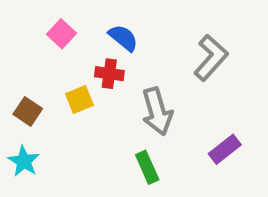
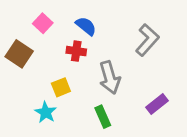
yellow square: (79, 99) -> (61, 87), moved
brown square: (28, 111) -> (19, 54), moved, size x1.4
cyan star: (24, 161) -> (46, 112), moved

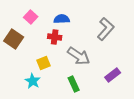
blue semicircle: (86, 26) -> (62, 19), turned -42
gray arrow: (110, 78) -> (79, 56), turned -40

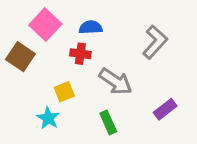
pink square: (31, 17) -> (45, 24), size x1.5

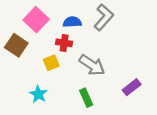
gray L-shape: (155, 42) -> (104, 17), moved
yellow square: (64, 92) -> (51, 63), moved

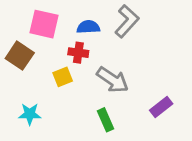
pink square: (36, 20) -> (44, 24), turned -30
cyan star: (38, 94) -> (30, 114), moved, turned -30

